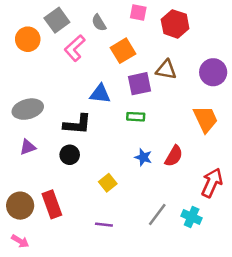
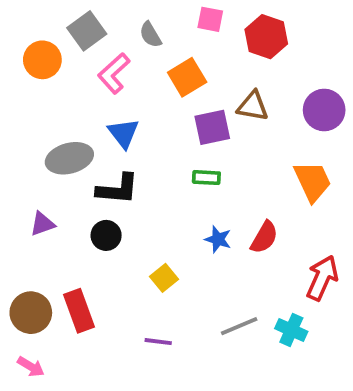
blue triangle: (100, 94) -> (123, 133), moved, turned 45
gray ellipse: (28, 109) -> (69, 158), moved
gray line: (157, 214) -> (239, 326), turned 30

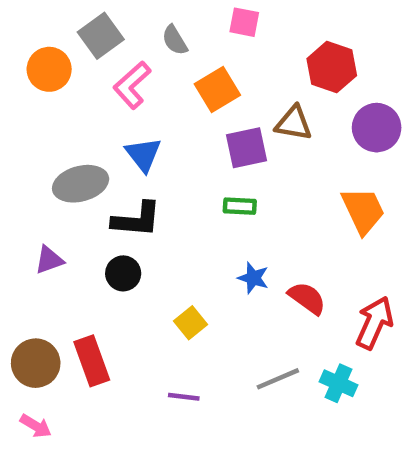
red hexagon: (266, 37) -> (332, 67), moved
red semicircle: (264, 237) -> (307, 298), moved, turned -84

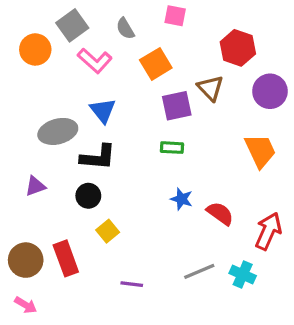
pink L-shape: (132, 85) -> (95, 61), turned -96
brown triangle: (294, 123) -> (210, 88), turned 36
yellow square: (190, 323) -> (108, 231), moved

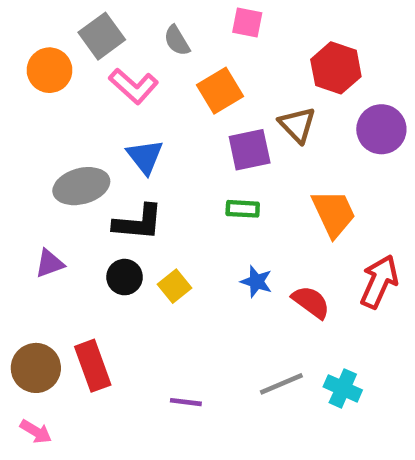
orange trapezoid: (260, 151) -> (334, 213), moved
yellow square: (108, 231) -> (175, 286), moved
red arrow: (268, 231) -> (379, 282), moved

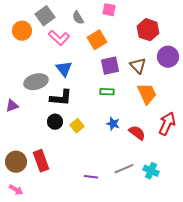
brown triangle: (297, 125) -> (138, 66), moved
purple triangle: (50, 263) -> (12, 106), moved
purple line: (186, 402) -> (91, 177), moved

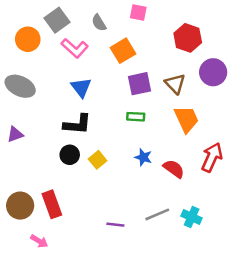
gray ellipse: (36, 82) -> (20, 86), moved, turned 40
pink arrow: (16, 190) -> (39, 241), moved

